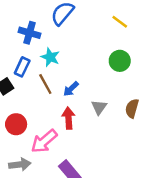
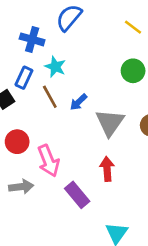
gray triangle: (99, 107) -> (110, 123), size x1.6
red arrow: (69, 118) -> (107, 169), moved
pink arrow: (44, 141) -> (48, 161), turned -72

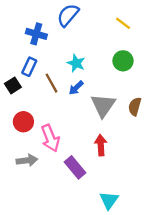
cyan star: (55, 67) -> (76, 63), moved

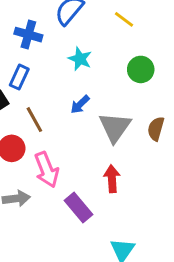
yellow line: (123, 23) -> (124, 19), moved
cyan star: (76, 63) -> (80, 59), moved
brown line: (52, 83) -> (34, 120), moved

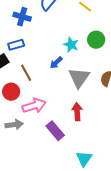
cyan star: (80, 59) -> (71, 45), moved
blue rectangle: (19, 77) -> (16, 45), turned 49
pink arrow: (47, 170) -> (34, 106), turned -85

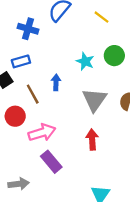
blue arrow: (56, 63) -> (56, 82), moved, turned 136
gray arrow: (14, 125) -> (19, 184), moved
purple rectangle: (55, 131) -> (51, 162), moved

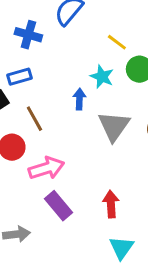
yellow line: (101, 17) -> (117, 42), moved
blue arrow: (56, 82) -> (79, 99), moved
red arrow: (92, 140) -> (111, 204), moved

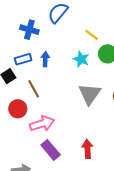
blue arrow: (79, 99) -> (45, 59), moved

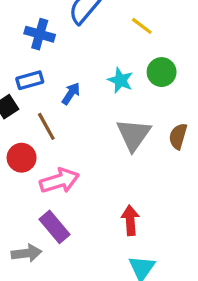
yellow line: (92, 35) -> (142, 26), moved
blue arrow: (45, 59) -> (71, 93), moved, turned 32
purple rectangle: (51, 150) -> (54, 227), moved

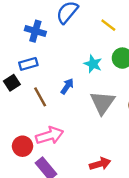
blue arrow: (71, 93) -> (67, 86), moved
red circle: (22, 158) -> (22, 146), moved
red arrow: (130, 220) -> (100, 164), turned 78

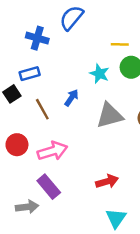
yellow line: (108, 25) -> (120, 44), moved, turned -35
gray triangle: (102, 103) -> (110, 115), turned 40
red circle: (22, 146) -> (17, 145), moved

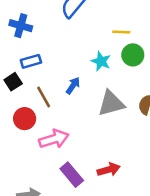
blue cross: (37, 38) -> (21, 26), moved
red circle: (17, 145) -> (25, 119), moved
purple rectangle: (49, 187) -> (72, 175), moved

